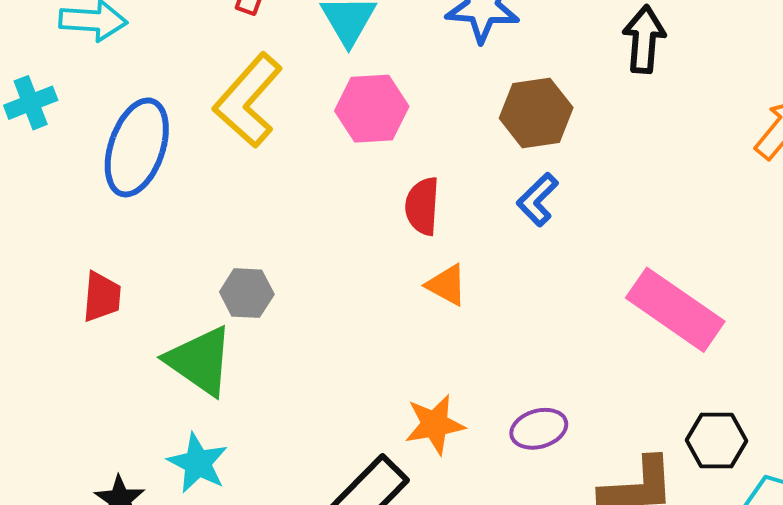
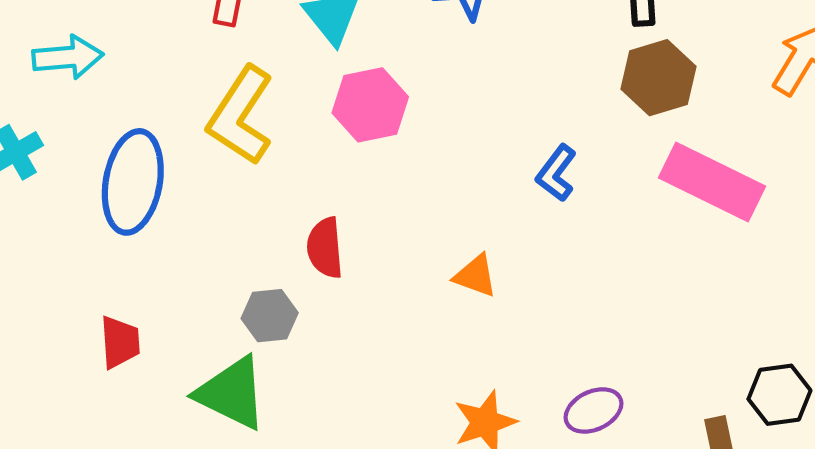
brown hexagon: (536, 113) -> (658, 78), moved
red semicircle: (422, 206) -> (325, 248), moved
pink rectangle: (675, 310) -> (712, 182), moved

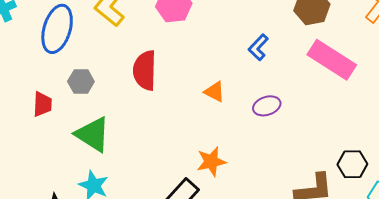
red semicircle: (325, 248) -> (145, 70), size x1.4
gray hexagon: (270, 316) -> (81, 81), moved
purple ellipse: (593, 410) -> (267, 106), moved

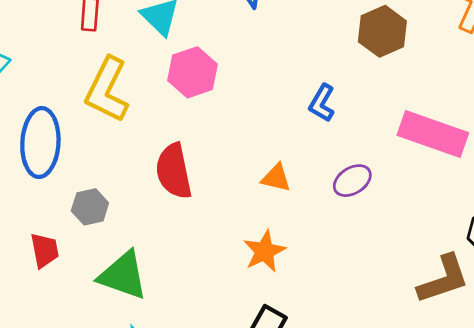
pink rectangle: (332, 60) -> (433, 134), moved
orange star: (211, 162) -> (264, 251), moved

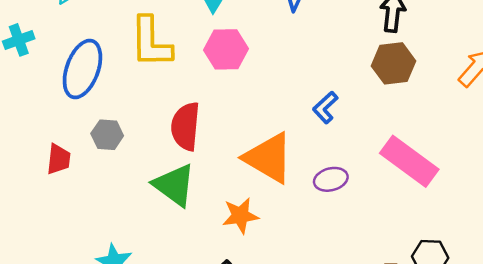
yellow L-shape: (107, 90) -> (151, 42), turned -44
orange triangle: (276, 178) -> (269, 158), size x2.0
green triangle: (123, 275) -> (174, 185), moved

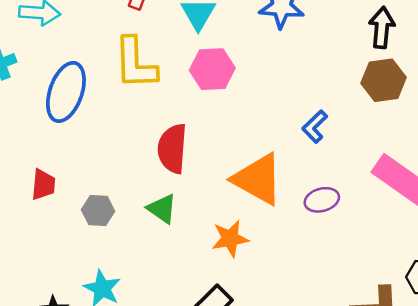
gray hexagon: (107, 135) -> (98, 211), moved
green triangle: (174, 185) -> (162, 209), size x0.7

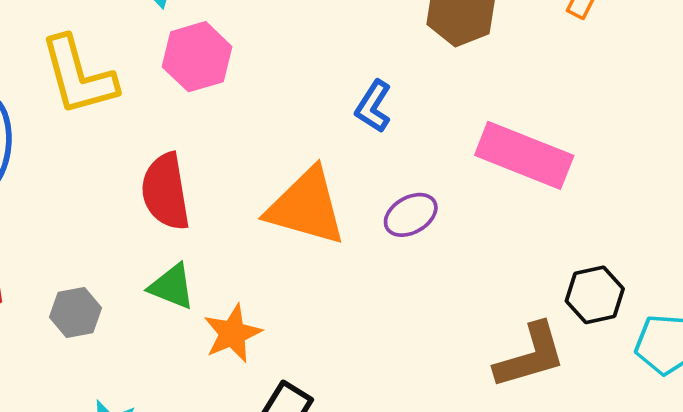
orange star: (230, 239) -> (232, 333), moved

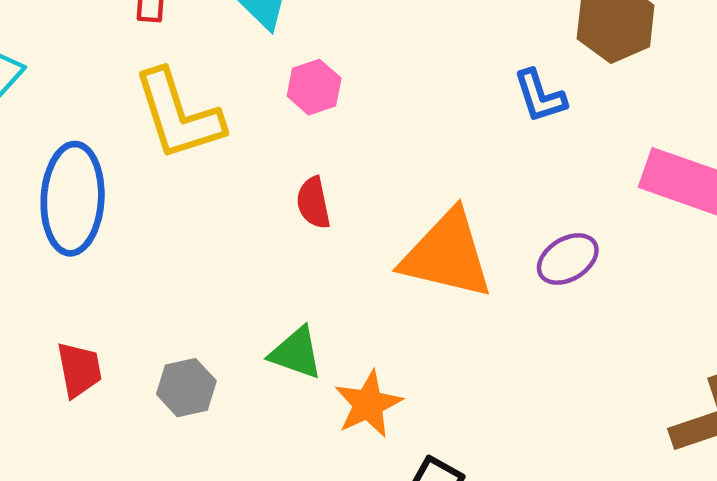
pink hexagon: (197, 57) -> (314, 87), size x0.7
blue L-shape: (373, 106) -> (540, 96), moved, turned -48
red semicircle: (165, 192) -> (313, 203), moved, size x0.6

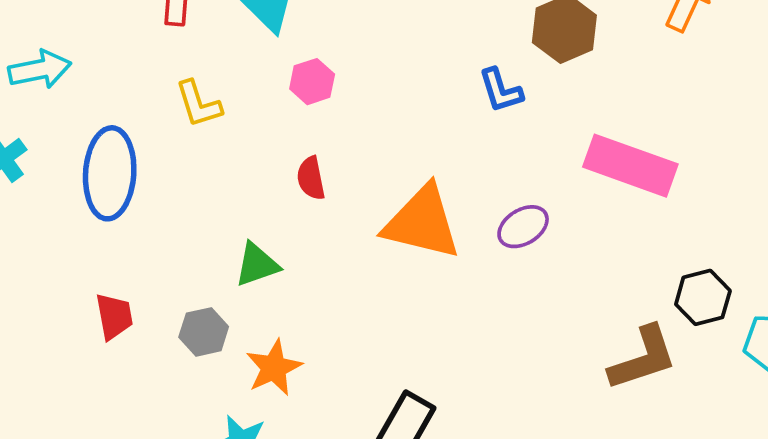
yellow L-shape: (178, 115) -> (199, 104), size x0.6
green triangle: (296, 353) -> (257, 265), moved, turned -39
orange star: (368, 404) -> (274, 368), moved

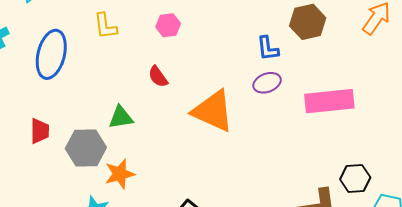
pink rectangle: (630, 166) -> (329, 101), turned -36
red semicircle: (311, 178) -> (158, 77), turned -35
purple ellipse: (523, 227) -> (267, 83), moved
gray hexagon: (204, 332) -> (86, 148), size x1.5

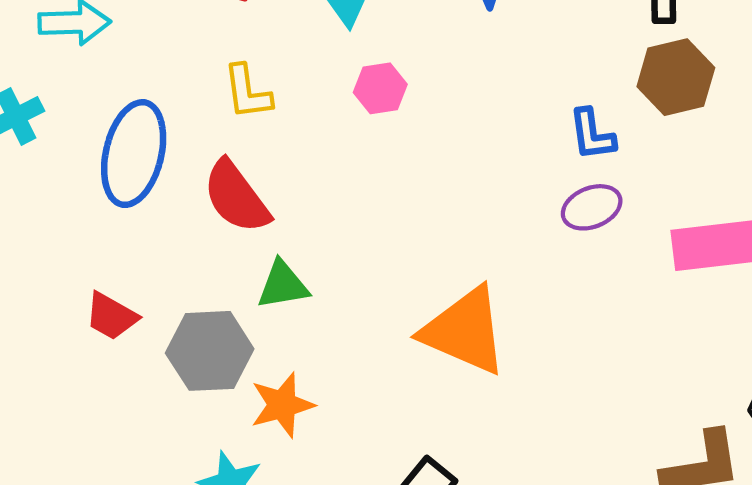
red semicircle: (158, 77) -> (236, 197), moved, size x1.6
orange triangle: (213, 111) -> (465, 331), moved
red trapezoid: (40, 131) -> (111, 316), turned 120

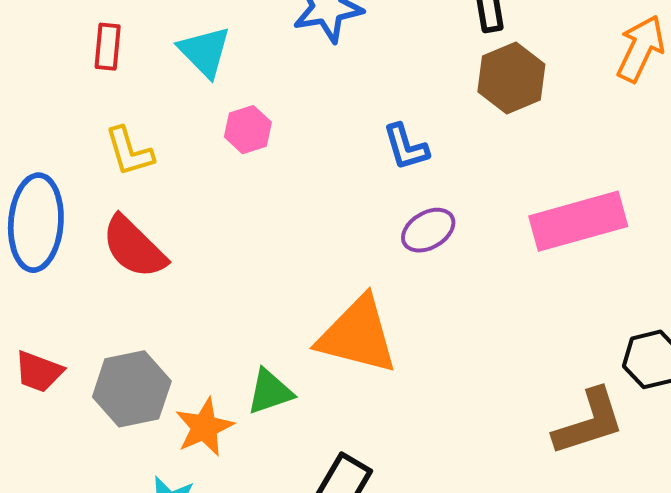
blue L-shape: (592, 135) -> (406, 147), moved
purple ellipse: (592, 207) -> (428, 230), moved
green triangle: (283, 285) -> (270, 392), moved

